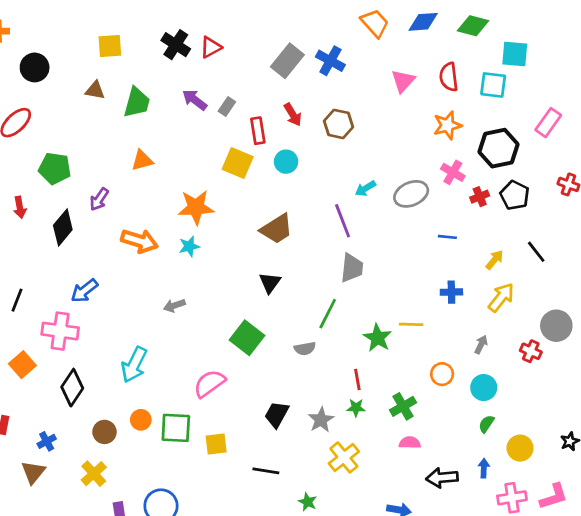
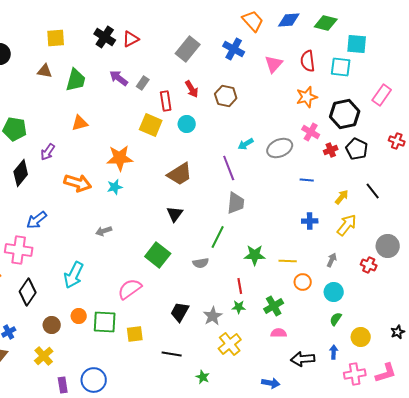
blue cross: (330, 61) -> (234, 49), moved
yellow line: (411, 324) -> (288, 261), moved
green star: (377, 338) -> (255, 255), turned -30

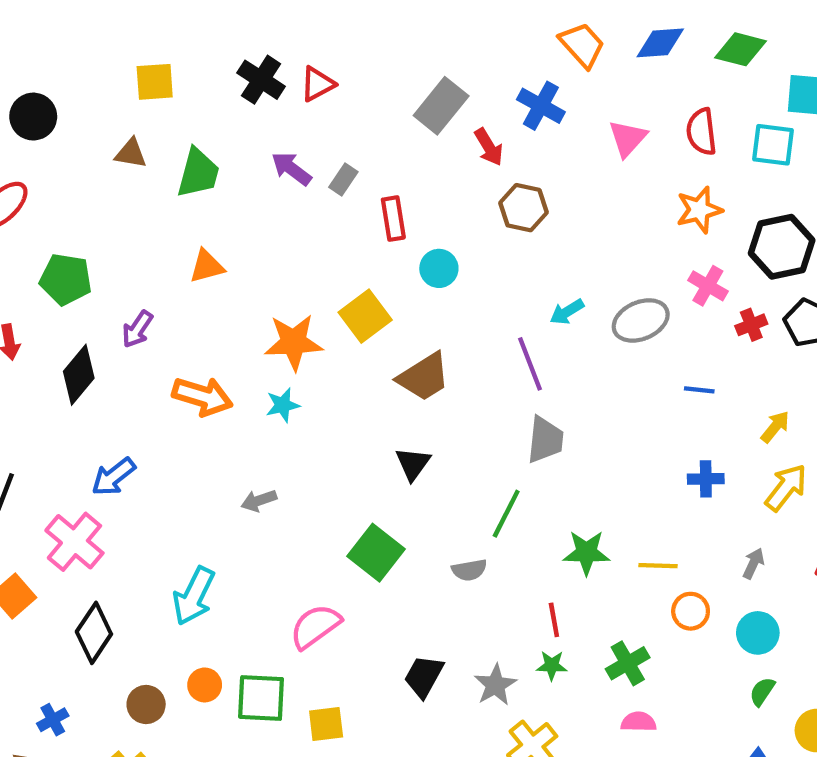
red arrow: (192, 89) -> (489, 147), moved
yellow square: (151, 125) -> (365, 316), moved, turned 30
pink cross: (19, 250) -> (74, 542), turned 32

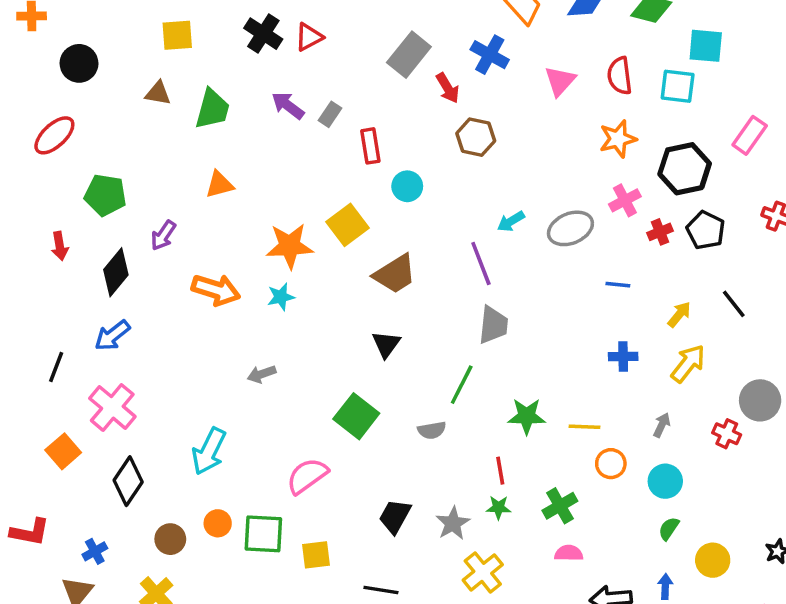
pink cross: (708, 286) -> (625, 200), turned 32
blue arrow: (113, 477) -> (112, 335), moved

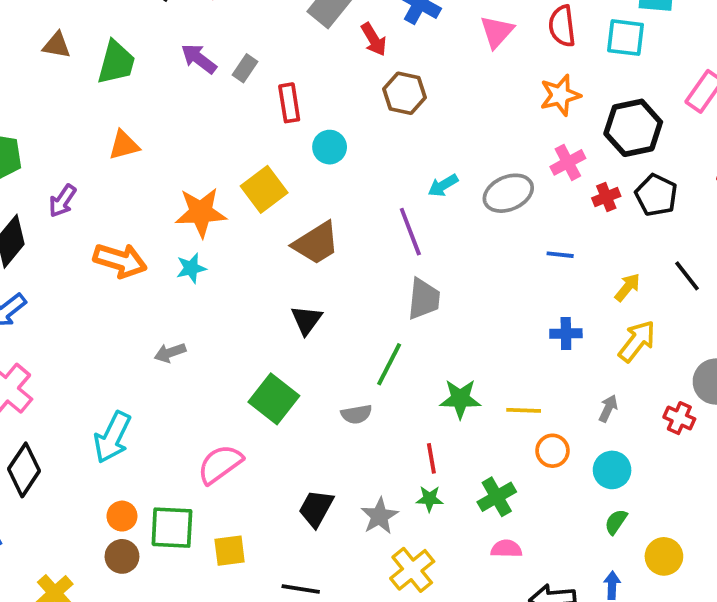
brown circle: (170, 539) -> (122, 556), moved

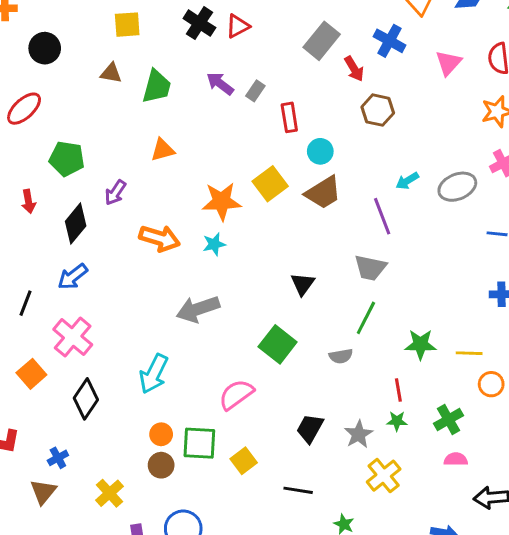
brown trapezoid: (316, 243) -> (323, 193), moved
gray trapezoid: (424, 299) -> (370, 268), moved, turned 96
gray arrow: (170, 353) -> (198, 309), size x1.8
yellow square: (230, 551) -> (244, 461), turned -30

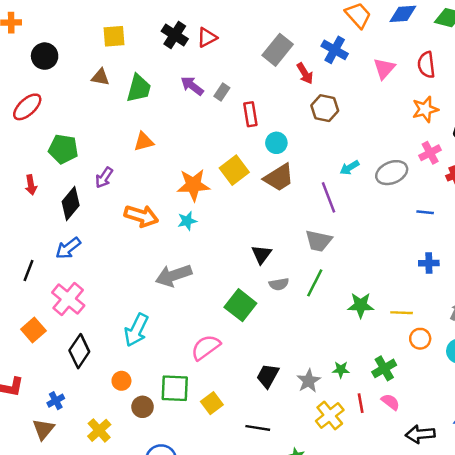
gray semicircle: (341, 356) -> (279, 284), moved
red line: (398, 390) -> (361, 403), moved
orange circle: (161, 434) -> (121, 381), moved
pink semicircle: (456, 459) -> (390, 402), turned 36

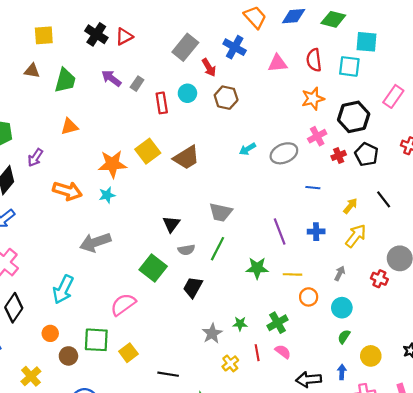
pink triangle: (384, 68) -> (278, 63), turned 42
cyan circle: (276, 143) -> (187, 93), moved
purple line: (328, 197) -> (280, 232), moved
black trapezoid: (268, 376) -> (193, 287), moved
yellow cross: (330, 416) -> (230, 363), size x0.7

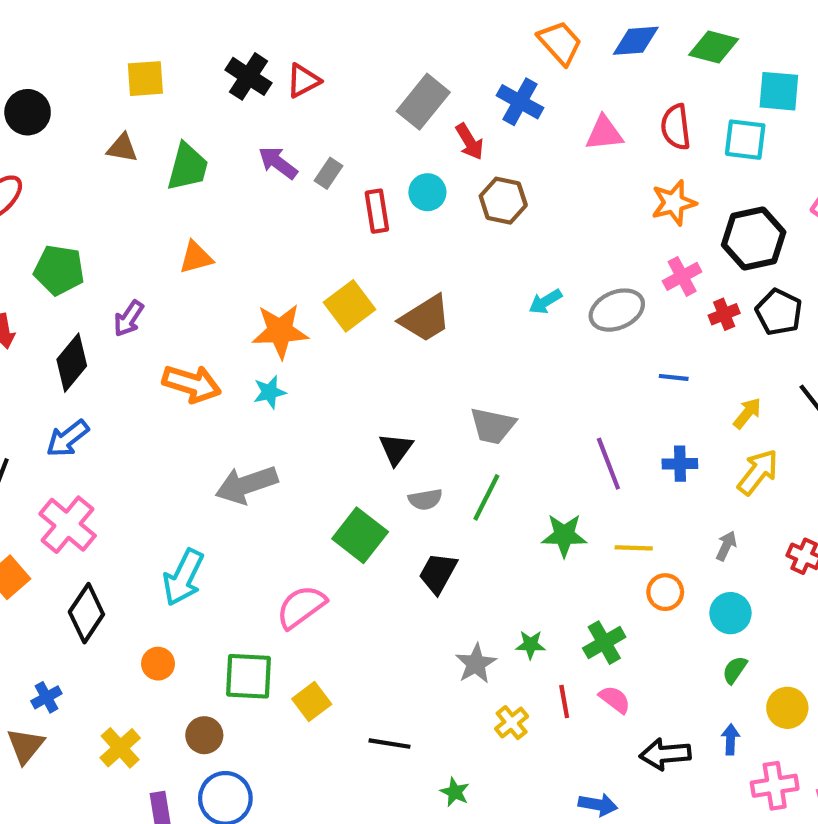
brown circle: (68, 356) -> (204, 735), moved

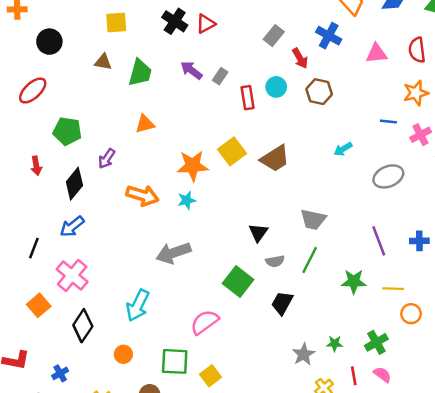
gray rectangle: (423, 102) -> (274, 36), size x0.7
gray ellipse: (617, 310) -> (388, 176), moved
blue line: (674, 377) -> (388, 122), moved

